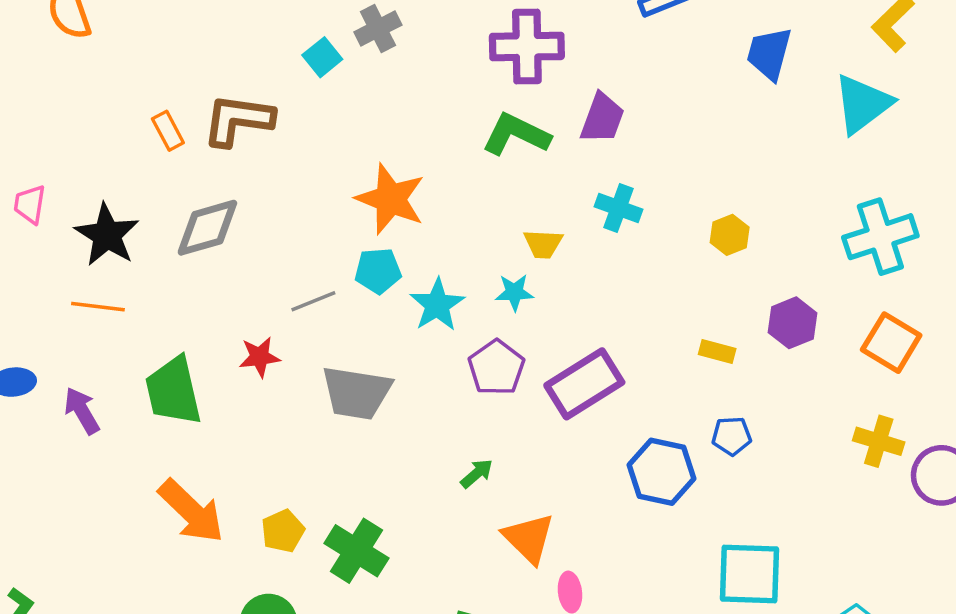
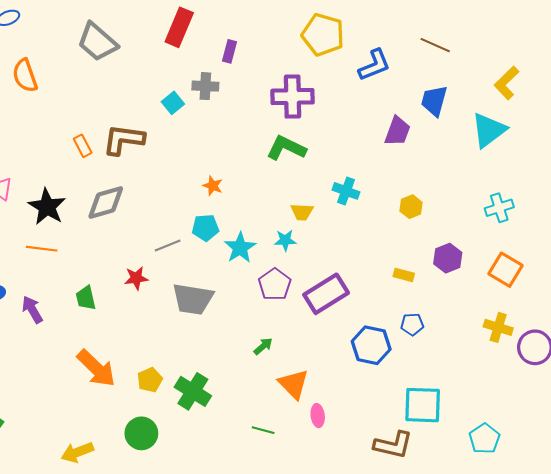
gray cross: (378, 28) -> (205, 86), turned 30
purple trapezoid: (602, 118) -> (397, 131), moved
orange star: (391, 199) -> (213, 186), size x0.5
cyan cross: (880, 237) -> (499, 208), size x0.7
green trapezoid: (173, 391) -> (86, 298), size x0.6

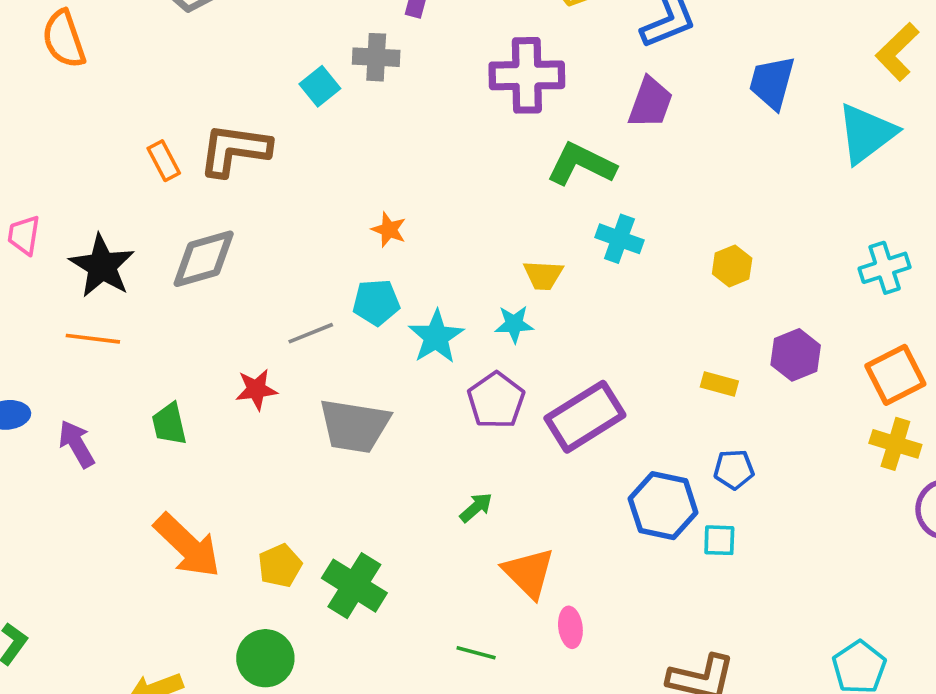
purple trapezoid: (397, 131) -> (650, 103), moved
green L-shape: (286, 148) -> (581, 164), moved
orange square: (506, 270) -> (895, 375), turned 32
yellow cross: (498, 327) -> (895, 444), moved
cyan square: (423, 405) -> (719, 540), moved, size x0.5

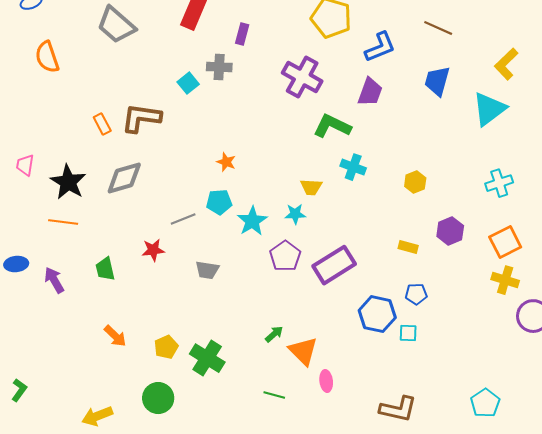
purple cross: (527, 75) -> (302, 77), turned 30
gray trapezoid: (354, 426) -> (207, 270), size x0.6
green arrow: (476, 507) -> (274, 334), moved
orange arrow: (187, 546) -> (115, 336), size x0.6

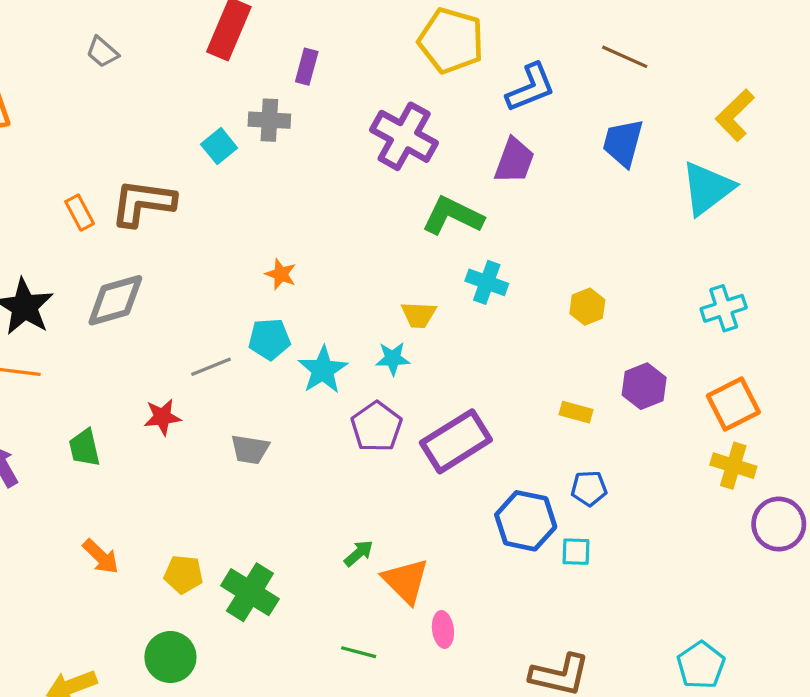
gray trapezoid: (116, 25) -> (102, 52), size x0.5
yellow pentagon: (166, 347) -> (183, 574), turned 30

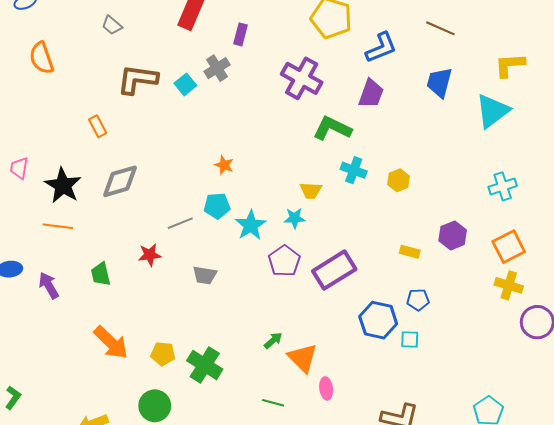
yellow L-shape: (735, 115) -> (510, 65), turned 40
gray cross: (269, 120) -> (217, 68), turned -35
brown L-shape: (143, 203) -> (137, 79), moved
yellow hexagon: (587, 307) -> (399, 180), moved
orange arrow: (101, 556) -> (111, 343), size x1.5

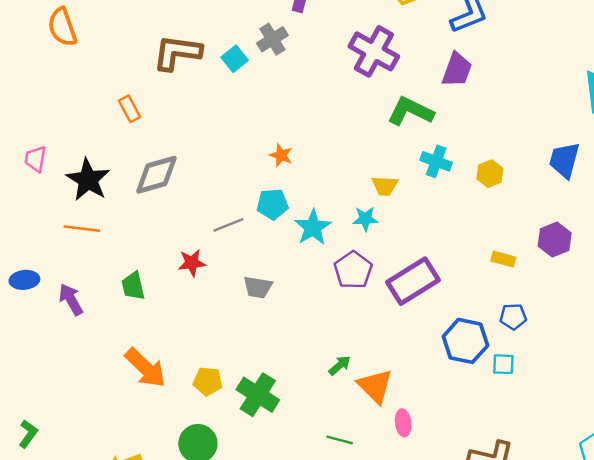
blue trapezoid: (439, 82) -> (564, 160), moved

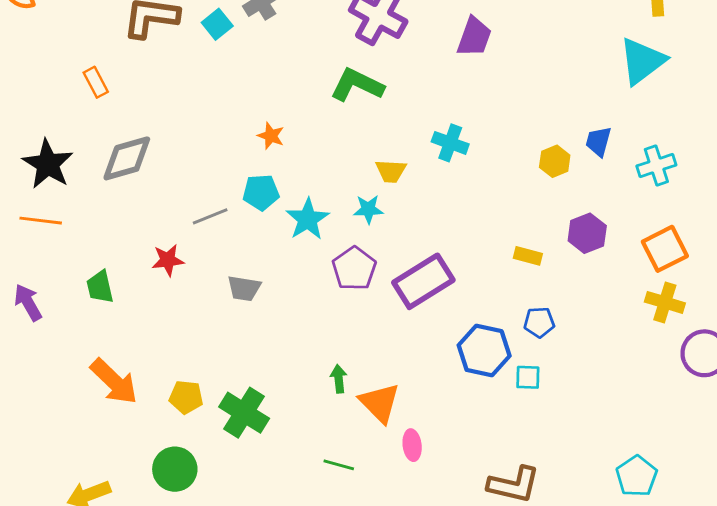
green L-shape: (410, 111) -> (357, 85), moved
blue trapezoid: (564, 160) -> (598, 141), size x0.7
yellow hexagon: (490, 174) -> (555, 161), moved
green arrow: (340, 365) -> (339, 379), turned -55

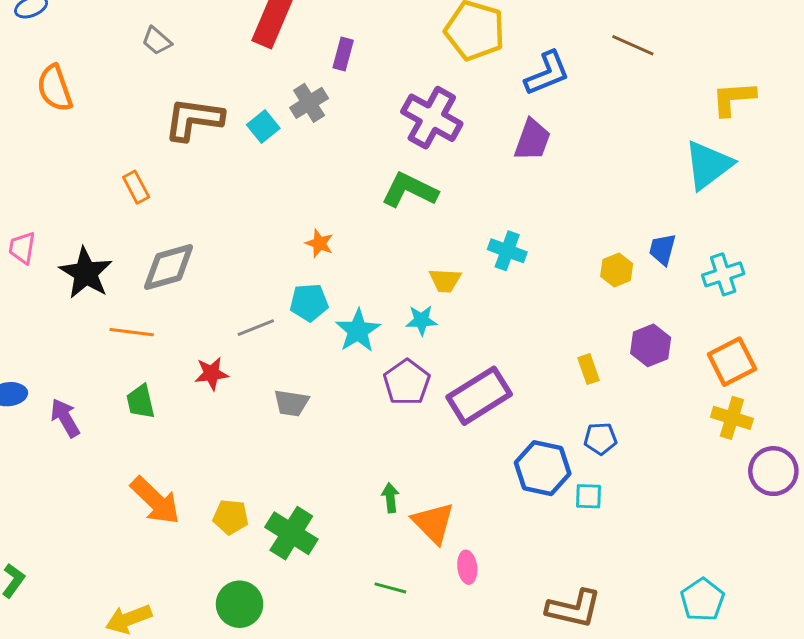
orange line: (41, 221) -> (132, 332), moved
yellow rectangle: (528, 256) -> (589, 369), turned 56
green circle: (175, 469) -> (240, 604), moved

